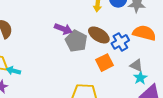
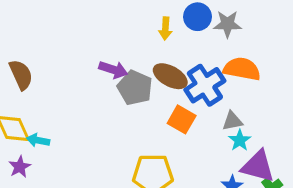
blue cross: (120, 42) -> (205, 85), size x1.4
orange square: (104, 63) -> (182, 119), turned -30
gray triangle: (136, 65) -> (232, 121), turned -32

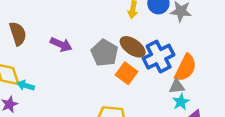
orange semicircle: (242, 69) -> (186, 68), moved, turned 100
purple arrow: (113, 70) -> (61, 44), moved
orange square: (182, 119) -> (127, 73), moved

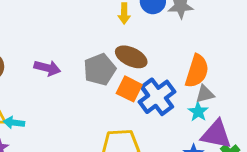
gray pentagon: (105, 53) -> (100, 69), turned 30
blue cross: (159, 57) -> (157, 97), moved
gray triangle: (177, 86) -> (205, 94), moved

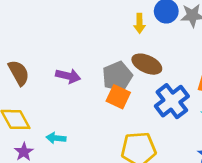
orange square: (129, 89) -> (118, 97), moved
cyan arrow: (14, 123) -> (56, 138), moved

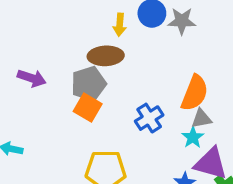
brown ellipse: (147, 64) -> (106, 56), moved, turned -32
blue cross: (172, 101) -> (149, 118), size x0.7

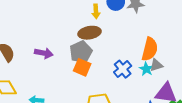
cyan star: (193, 137) -> (146, 69), moved

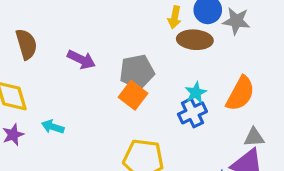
brown ellipse: (90, 33) -> (195, 40), moved
gray triangle: (156, 65) -> (254, 137), moved
cyan star: (146, 69) -> (196, 93), moved

